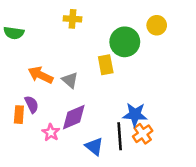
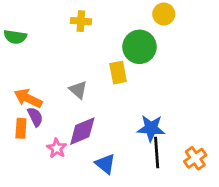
yellow circle: (157, 25) -> (164, 14), moved
orange arrow: (41, 75) -> (28, 98), moved
orange cross: (143, 134) -> (195, 158), moved
black line: (120, 136) -> (157, 153), moved

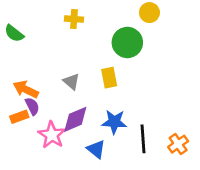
green semicircle: (15, 37) -> (14, 33), turned 30
yellow rectangle: (118, 73) -> (109, 78), moved
orange rectangle: (21, 128) -> (19, 117), turned 66
blue star: (151, 128) -> (114, 122), moved
pink star: (57, 148) -> (52, 135), size x1.5

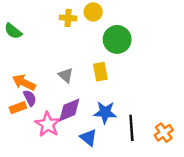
yellow circle: (149, 13) -> (93, 12), moved

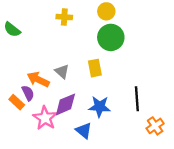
yellow circle: (93, 12) -> (106, 11), moved
orange arrow: (24, 82) -> (38, 79), moved
orange rectangle: (18, 108) -> (17, 102), turned 63
black line: (131, 128) -> (137, 99), moved

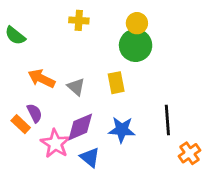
yellow circle: (106, 11) -> (137, 23), moved
orange arrow: (38, 79) -> (41, 79), moved
blue triangle: (84, 130) -> (90, 157), moved

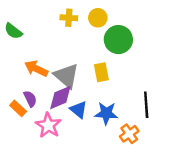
yellow circle: (137, 23) -> (98, 18), moved
gray triangle: (76, 87) -> (66, 76), size x1.6
purple diamond: (80, 127) -> (60, 98), moved
orange cross: (190, 153) -> (129, 134), moved
blue triangle: (90, 157) -> (78, 110), moved

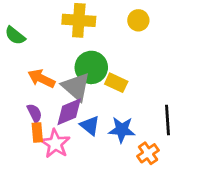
yellow cross: (69, 18) -> (79, 20), size x1.6
yellow circle: (98, 18) -> (138, 20), moved
green circle: (118, 40) -> (91, 67), moved
yellow rectangle: (101, 72) -> (116, 83), turned -54
orange rectangle: (18, 108) -> (37, 133), moved, turned 42

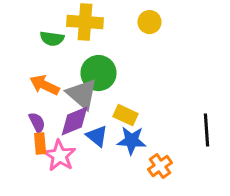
green semicircle: (15, 36) -> (52, 39), moved, turned -30
yellow rectangle: (116, 83) -> (125, 115), moved
black line: (167, 120) -> (206, 130), moved

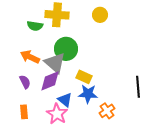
blue triangle: (97, 136) -> (65, 100), moved
orange rectangle: (40, 143) -> (24, 112), moved
pink star: (60, 155) -> (57, 114), moved

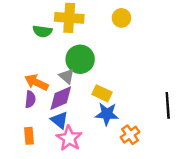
orange arrow: (30, 57) -> (36, 82), moved
gray triangle: (55, 63) -> (67, 76), size x0.6
purple semicircle: (25, 82) -> (30, 99), turned 32
blue triangle: (65, 100) -> (59, 120), moved

